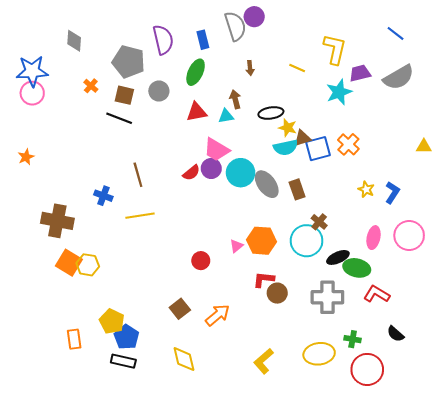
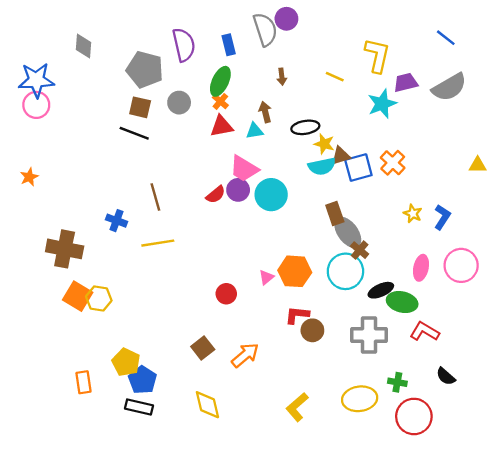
orange cross: (91, 86) -> (220, 101), moved
gray ellipse: (267, 184) -> (348, 232), moved

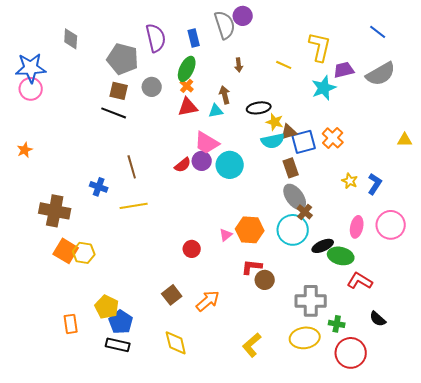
brown rectangle: (335, 214) -> (291, 168), moved
gray cross: (369, 335) -> (311, 301), moved

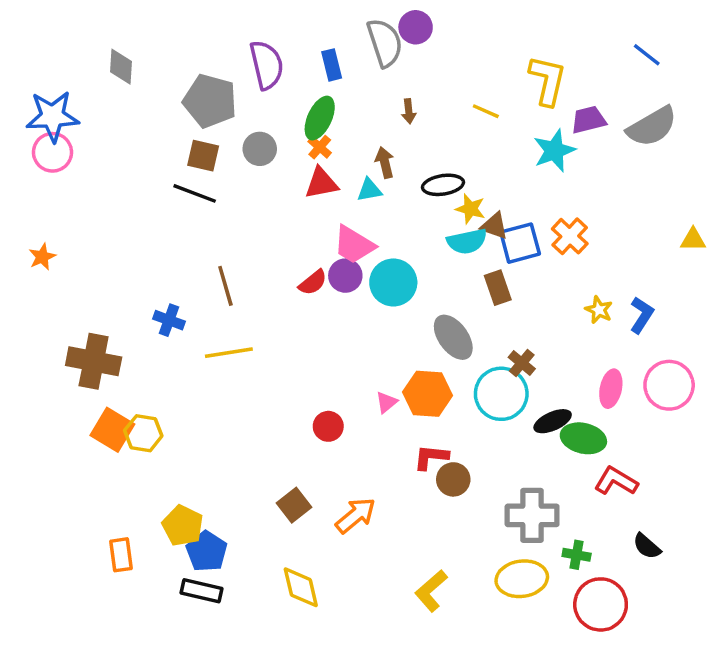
brown triangle: (289, 132) -> (494, 226), turned 36
gray ellipse: (295, 197) -> (453, 337), moved

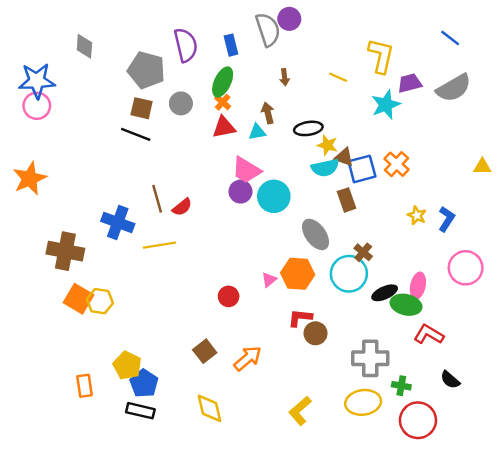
orange star: (42, 257) -> (30, 178), size x1.8
red semicircle: (313, 282) -> (182, 207), moved
blue cross: (169, 320) -> (118, 223), size x1.5
pink ellipse: (611, 389) -> (418, 286), moved

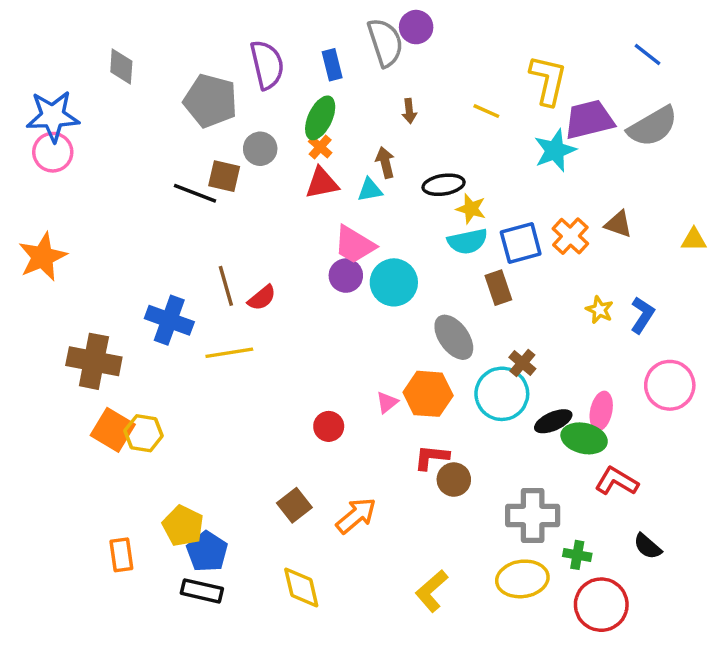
purple trapezoid: (410, 83) -> (589, 120), size x1.4
brown square: (142, 108) -> (224, 176), moved
brown triangle: (344, 157) -> (618, 224), moved

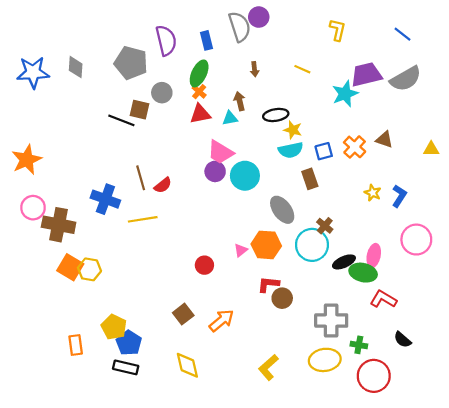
gray diamond: (121, 66) -> (76, 67), moved
yellow L-shape: (548, 80) -> (338, 30), moved, size x0.7
pink circle: (53, 152) -> (33, 208), moved
blue square: (521, 243) -> (324, 151), size x0.7

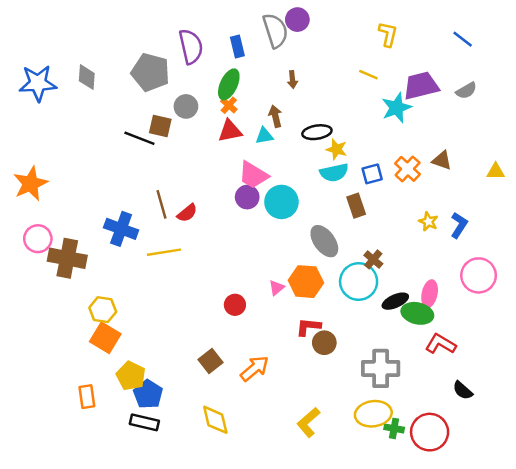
yellow line: (302, 69) -> (368, 75), moved
gray semicircle: (406, 79) -> (466, 91), size x0.6
orange square: (70, 267) -> (105, 338), moved
green cross: (359, 345) -> (394, 428), moved

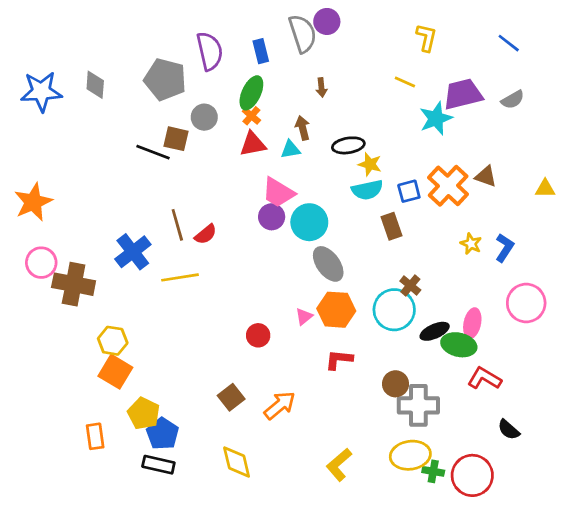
orange cross: (408, 169) -> (448, 186), size x1.4
blue cross: (121, 229) -> (133, 252), turned 32
gray ellipse: (324, 241) -> (328, 264), moved
brown circle: (324, 343) -> (396, 384), moved

